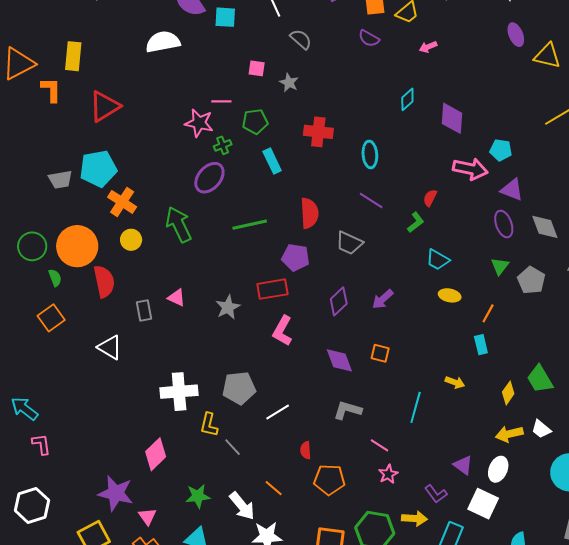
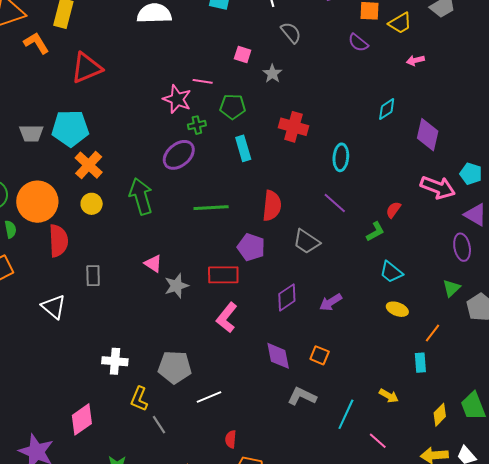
orange L-shape: (51, 90) -> (36, 43), turned -40
pink triangle: (177, 298) -> (153, 263), moved
white cross: (179, 392) -> (115, 361), size x0.7
gray L-shape: (348, 410) -> (302, 396), moved
pink line: (380, 445) -> (378, 441), moved

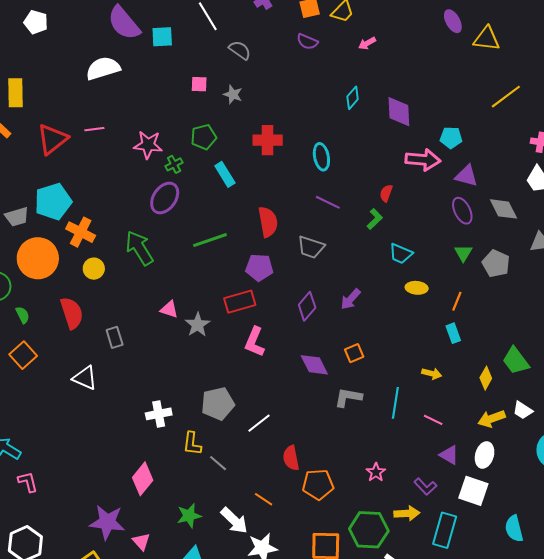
pink line: (203, 81) -> (94, 129), moved
orange circle: (37, 202) -> (38, 258), moved
orange square: (320, 355) -> (354, 353), turned -30
red semicircle: (231, 439) -> (291, 458), size x1.4

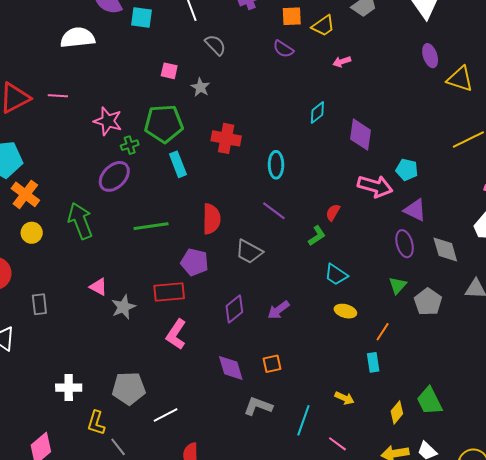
green pentagon: (204, 137) -> (164, 124), size x1.5

